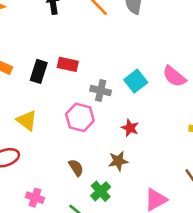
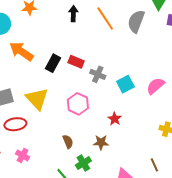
pink semicircle: (174, 76) -> (155, 86), turned 90
gray cross: (101, 91) -> (98, 74), moved
yellow triangle: (27, 120) -> (37, 99), size x1.4
pink cross: (35, 198) -> (23, 155), moved

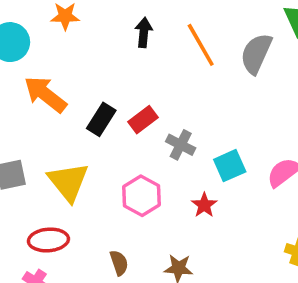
red rectangle: (76, 62) -> (143, 120), turned -63
red star: (115, 119) -> (204, 205), moved
red ellipse: (15, 124) -> (48, 240), moved

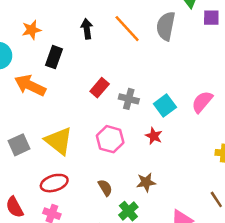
black rectangle: (101, 119) -> (54, 57), moved

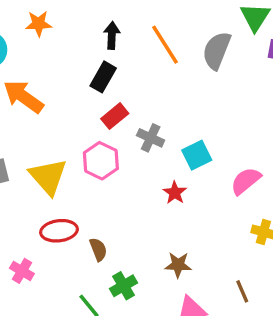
black rectangle: (54, 57) -> (103, 77), moved
pink semicircle: (202, 102) -> (246, 181), moved
pink hexagon: (110, 139) -> (101, 161), moved
brown star: (146, 182) -> (178, 265), moved
red ellipse: (54, 183) -> (59, 231), moved

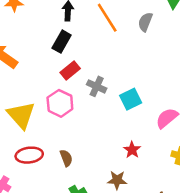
gray semicircle: (217, 50) -> (145, 22), size x0.7
red star: (175, 193) -> (132, 150), moved
brown semicircle: (98, 249) -> (66, 158), moved

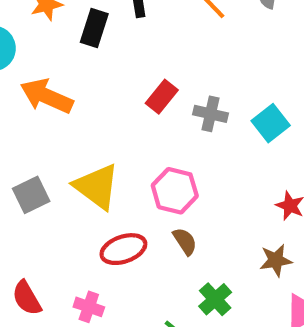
black rectangle: (62, 42) -> (94, 28), moved
pink hexagon: (60, 103) -> (175, 191), moved

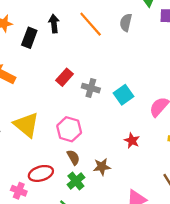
red ellipse: (123, 249) -> (41, 173), moved
brown star: (276, 260) -> (102, 167), moved
green cross: (215, 299) -> (76, 181), moved

